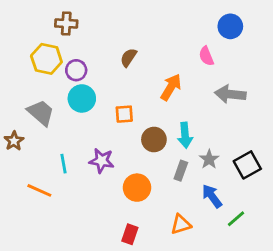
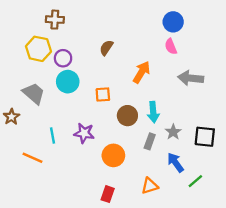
blue circle: (230, 26) -> (173, 22), moved
black square: (247, 165) -> (205, 137), turned 35

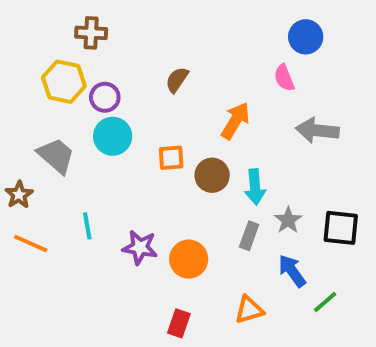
blue circle: (173, 22) -> (306, 37), moved
brown circle: (127, 116) -> (212, 175), moved
purple star: (84, 133) -> (140, 247), moved
orange line: (33, 158) -> (31, 243), moved

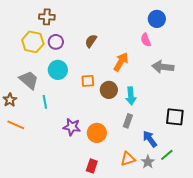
purple circle: (105, 97) -> (56, 42), moved
gray star: (288, 220) -> (148, 162), moved
cyan line: (87, 226) -> (45, 102), moved

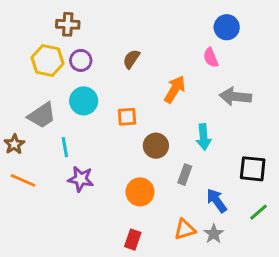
gray trapezoid: (29, 80) -> (42, 115), turned 105
brown circle: (109, 90) -> (156, 146), moved
cyan arrow: (131, 96) -> (204, 137), moved
purple star: (72, 127) -> (81, 179), moved
green line: (167, 155) -> (258, 212), moved

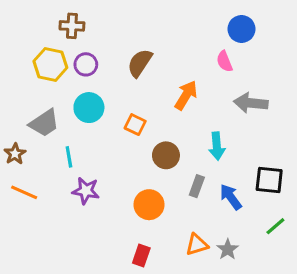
brown semicircle: (131, 59) -> (140, 63), size x1.4
orange square: (127, 117) -> (135, 125), turned 30
blue arrow: (217, 201) -> (231, 197), moved

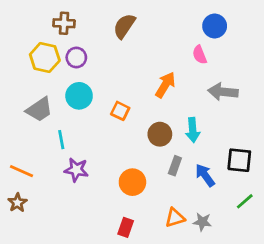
brown semicircle: (140, 63) -> (124, 26), moved
brown star: (15, 154) -> (17, 203), moved
brown circle: (166, 155) -> (160, 134), moved
gray star: (228, 249) -> (202, 222), turned -30

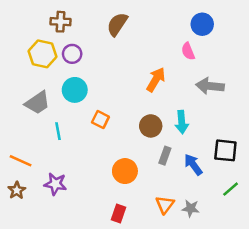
orange square: (120, 111) -> (100, 120), moved
purple star: (76, 170) -> (55, 184), moved
orange triangle: (175, 218) -> (165, 205), turned -36

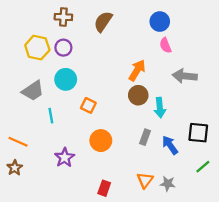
brown cross: (61, 22) -> (63, 17), moved
blue circle: (202, 24) -> (160, 22), moved
brown circle: (151, 126) -> (138, 95), moved
orange circle: (125, 171) -> (101, 141), moved
purple star: (55, 184) -> (65, 158), moved, turned 30

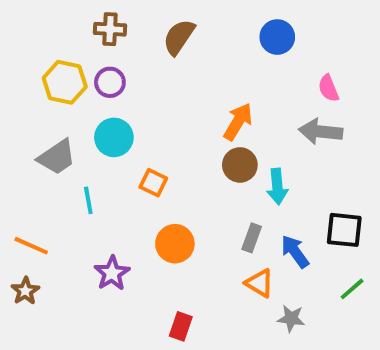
pink semicircle: (165, 45) -> (328, 88), moved
orange triangle: (145, 180) -> (260, 283), moved, turned -36

